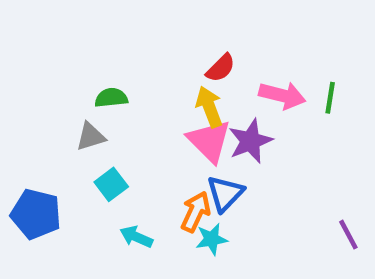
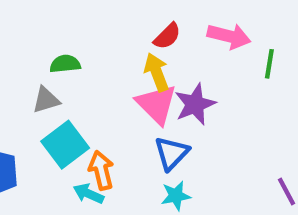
pink arrow: (282, 95) -> (229, 36), moved
cyan square: (111, 184) -> (65, 145), size x1.5
orange arrow: (196, 212) -> (101, 170), moved, turned -39
cyan star: (212, 239) -> (176, 196), moved

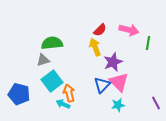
green semicircle: (65, 64) -> (52, 43), size x1.5
pink triangle: (157, 104) -> (119, 82), moved
cyan star: (176, 196) -> (118, 105), moved

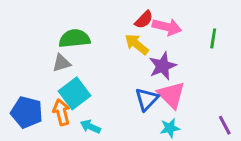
pink arrow: (129, 30) -> (167, 27), moved
yellow arrow: (95, 47) -> (137, 44), turned -30
orange arrow: (69, 93) -> (61, 112), moved

